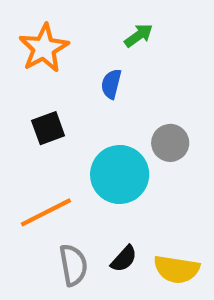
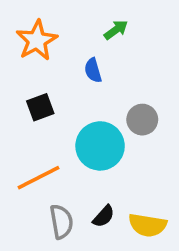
blue semicircle: (111, 84) -> (93, 70), turned -30

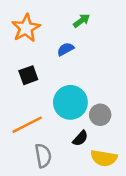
blue semicircle: (93, 70) -> (65, 49), turned 77
gray circle: (142, 120) -> (100, 115), moved
black semicircle: (104, 216) -> (80, 138), moved

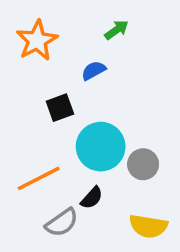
black square: (28, 75) -> (60, 108), moved
black semicircle: (80, 138) -> (92, 198), moved
gray semicircle: (43, 156) -> (62, 223), turned 65

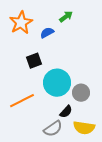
blue semicircle: (94, 71) -> (47, 33), moved
black semicircle: (92, 198) -> (66, 112), moved
gray semicircle: (62, 223) -> (53, 129), moved

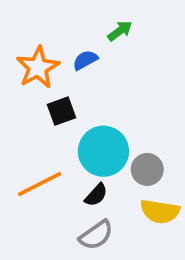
orange star: (21, 23) -> (38, 67), moved
black semicircle: (66, 112) -> (96, 195), moved
yellow semicircle: (84, 128) -> (160, 211), moved

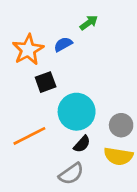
gray circle: (147, 169) -> (121, 125), moved
black semicircle: (96, 195) -> (82, 144), moved

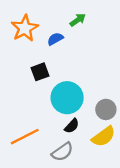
orange star: (28, 50) -> (25, 28), moved
orange line: (29, 136) -> (25, 137), moved
yellow semicircle: (118, 156) -> (104, 137), turned -45

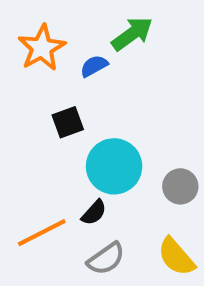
green arrow: (78, 20) -> (132, 34), size x1.5
black semicircle: (72, 126) -> (94, 213), moved
yellow semicircle: (104, 137) -> (176, 257), moved, turned 85

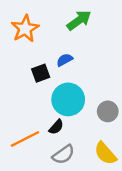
blue semicircle: (94, 66) -> (65, 60), moved

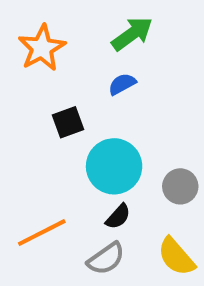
blue semicircle: (65, 60) -> (122, 84), moved
black semicircle: (56, 127) -> (118, 217), moved

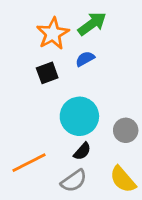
orange star: (42, 48) -> (53, 34), moved
black square: (68, 122) -> (47, 73), moved

